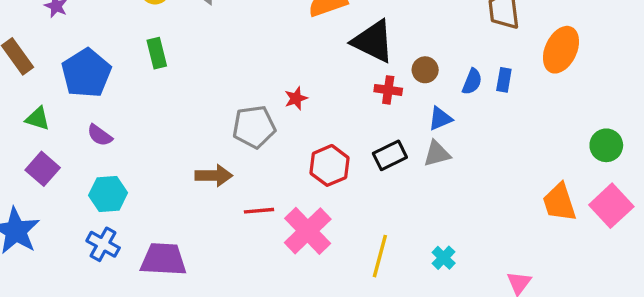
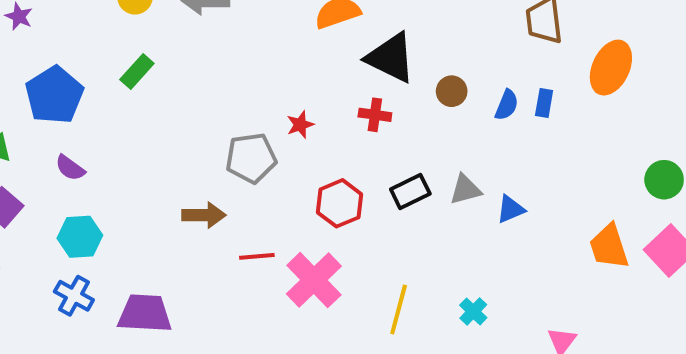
green rectangle: (157, 53) -> (137, 72), turned 56
red cross: (388, 90) -> (375, 115), moved
blue triangle: (440, 118) -> (511, 209), moved

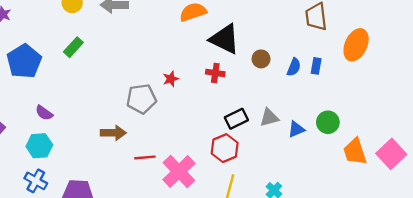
purple semicircle: (70, 168) -> (44, 113), moved
green circle: (664, 180) -> (328, 122), moved
red hexagon: (340, 203) -> (225, 148), moved

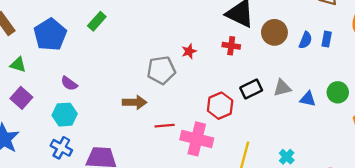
brown circle: (261, 59) -> (274, 32), size x1.5
blue triangle: (296, 129) -> (308, 99), turned 35
red hexagon: (225, 148) -> (220, 106), moved
pink cross: (179, 172) -> (197, 139), turned -32

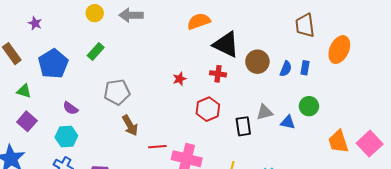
gray pentagon: (161, 70) -> (117, 92), moved
black rectangle: (251, 89) -> (243, 126), moved, turned -72
green circle: (338, 92) -> (309, 106), moved
brown arrow: (135, 102) -> (130, 125), turned 60
red hexagon: (220, 106) -> (208, 109), moved

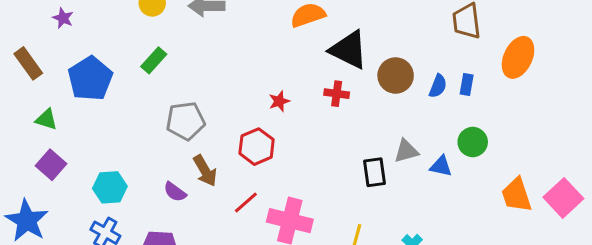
purple semicircle: (70, 108) -> (175, 192), moved
red hexagon: (208, 109) -> (257, 147), moved
red line: (157, 147) -> (246, 202), turned -36

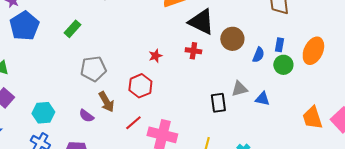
orange ellipse: (518, 57) -> (313, 51), moved
blue pentagon: (90, 79) -> (24, 26), moved
blue semicircle: (438, 86) -> (258, 55), moved
green circle: (473, 142) -> (283, 65), moved

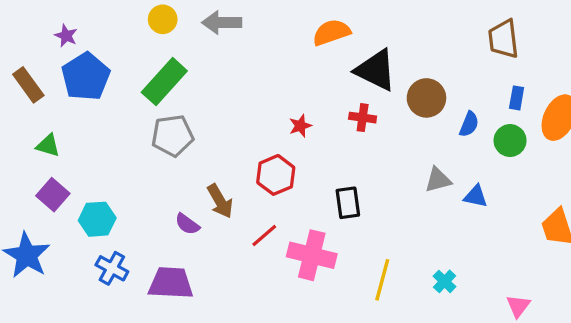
green rectangle: (72, 29) -> (164, 82), size x1.6
blue rectangle: (279, 45) -> (517, 98), moved
gray pentagon: (93, 69) -> (173, 136), moved
black rectangle: (218, 103) -> (348, 203), moved
cyan hexagon: (43, 113) -> (97, 219), moved

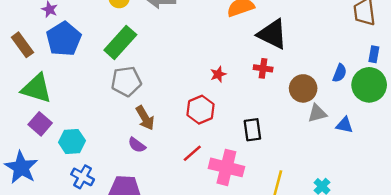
brown circle: (426, 98) -> (303, 88), moved
green circle: (510, 141) -> (369, 85), size x1.5
green triangle: (48, 145) -> (37, 88), size x1.8
brown arrow: (220, 201) -> (145, 118), moved

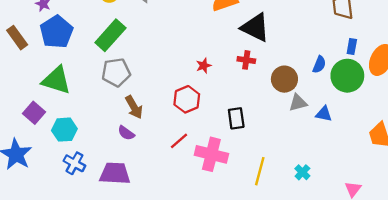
green triangle: (37, 88) -> (56, 80), moved

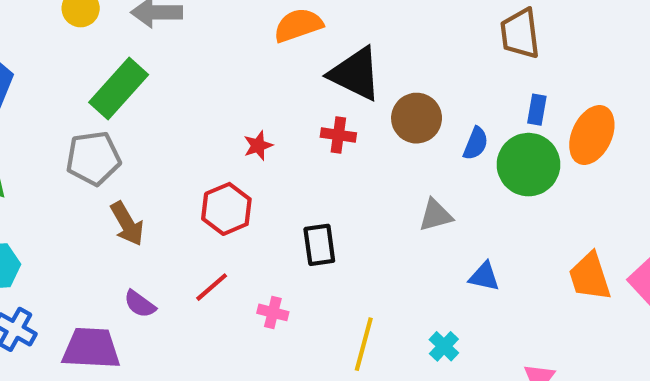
green rectangle: (110, 35) -> (119, 89), moved
brown circle: (284, 79) -> (417, 118), moved
blue triangle: (324, 114) -> (484, 277), moved
purple semicircle: (126, 133) -> (140, 304), moved
pink cross: (211, 154) -> (273, 312), size x0.5

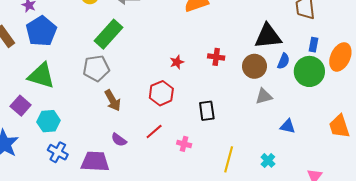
black triangle: (355, 74) -> (268, 36), moved, turned -32
brown circle: (417, 118) -> (254, 66), moved

